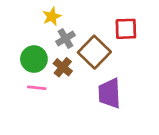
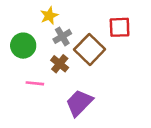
green circle: (34, 59) -> (23, 46), moved
purple trapezoid: (109, 93) -> (79, 103), moved, turned 48

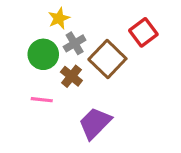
red square: (120, 27) -> (143, 32), turned -35
green circle: (23, 46) -> (43, 54), moved

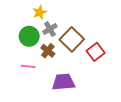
red square: (143, 32) -> (96, 52), moved
purple trapezoid: (95, 123) -> (63, 82), turned 40

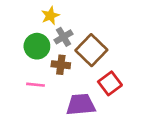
brown cross: (48, 51) -> (61, 65), turned -32
red square: (96, 52) -> (110, 83), moved

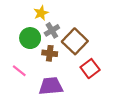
pink line: (36, 85) -> (19, 71), moved, turned 32
purple trapezoid: (81, 105) -> (51, 86), moved

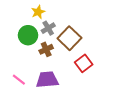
brown cross: (50, 53) -> (46, 49), turned -32
pink line: (19, 71) -> (19, 80), moved

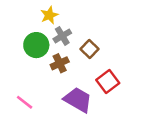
brown square: (69, 38) -> (90, 49), size x0.6
purple trapezoid: (47, 80) -> (78, 100), moved, turned 35

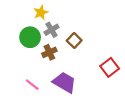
red square: (108, 81) -> (110, 67), moved
pink line: (25, 102) -> (32, 85), moved

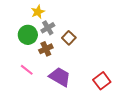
red square: (110, 67) -> (102, 81), moved
pink line: (32, 85) -> (27, 70), moved

